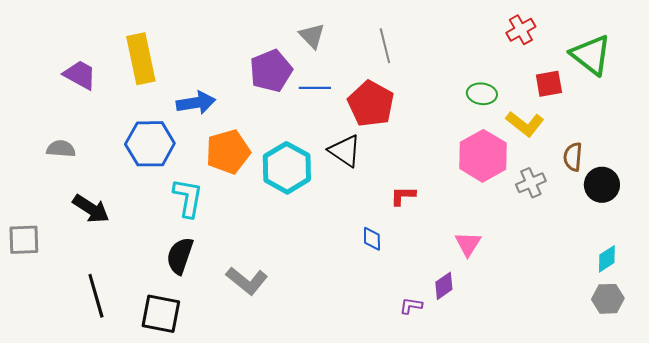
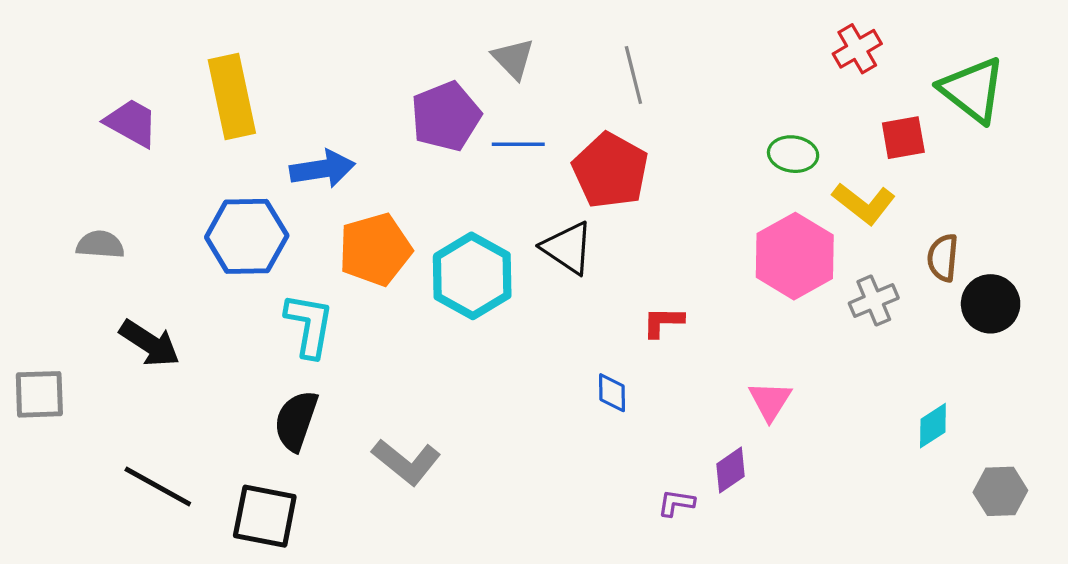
cyan diamond: (607, 259) -> (933, 426), moved
black line: (96, 296) -> (158, 487), turned -45

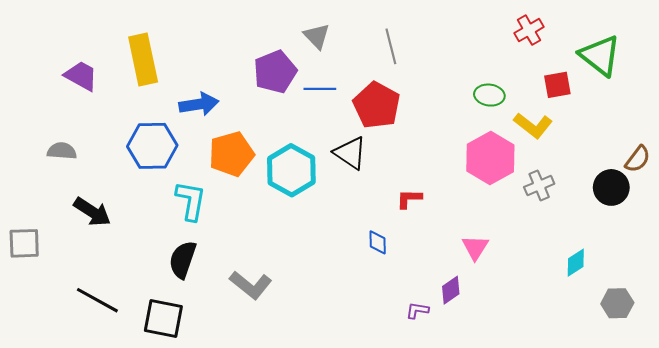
brown semicircle: (943, 258) -> (638, 159), moved, turned -148

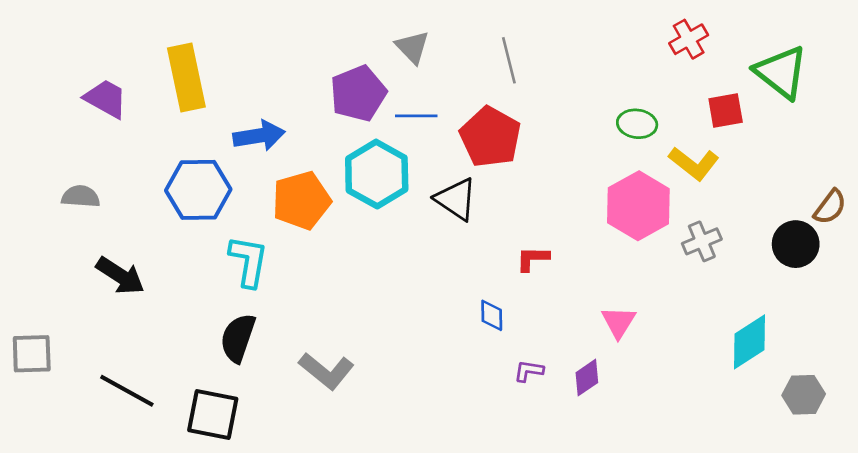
cyan hexagon: (291, 170) -> (377, 174), moved
gray square: (24, 243) -> (32, 354), moved
cyan diamond: (576, 263) -> (749, 342), size x1.5
purple L-shape: (417, 310) -> (529, 371), moved

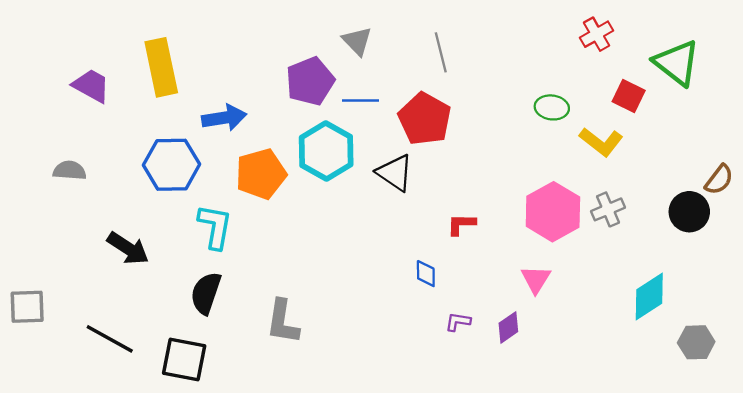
red square: (726, 111) -> (629, 96), turned 36
pink hexagon: (638, 206) -> (553, 212), moved
black arrow: (120, 276) -> (128, 248), moved
gray L-shape: (326, 371) -> (283, 322), turned 60

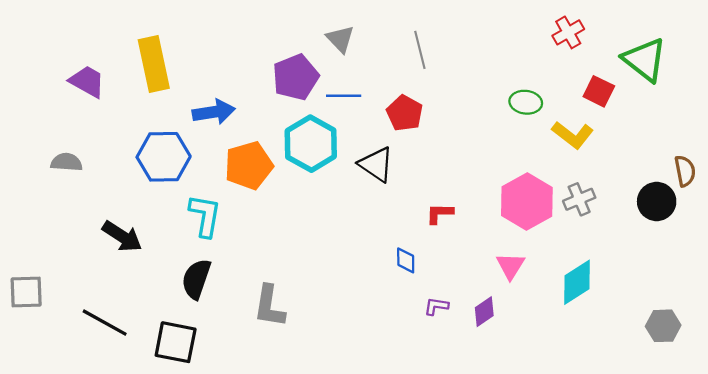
red pentagon: (425, 119) -> (405, 113), size x0.7
brown semicircle: (719, 180) -> (685, 171), turned -48
cyan diamond: (649, 296) -> (577, 282), moved

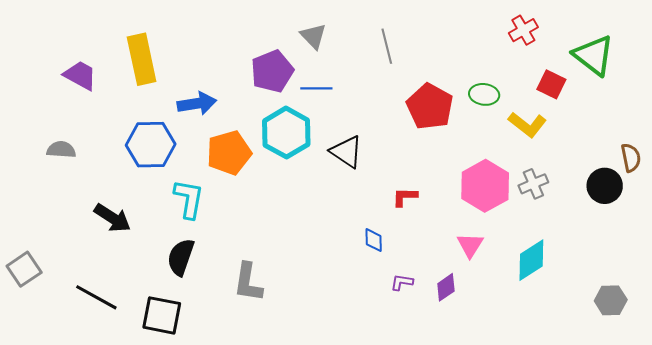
red pentagon: (405, 113) -> (430, 106), moved, size x1.4
gray square: (26, 292) -> (24, 269), turned -32

